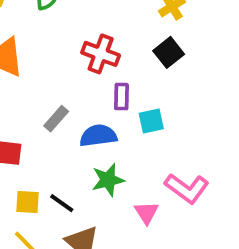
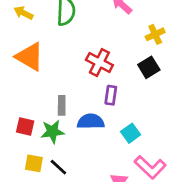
gray rectangle: (56, 119) -> (62, 105), turned -48
cyan square: (151, 121) -> (131, 133), moved, turned -30
green star: (108, 180) -> (53, 132), moved

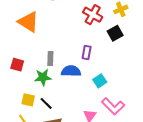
red cross: (99, 62) -> (93, 15), moved
red square: (25, 126) -> (17, 65), moved

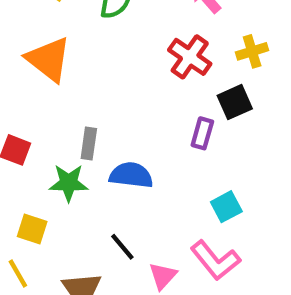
purple rectangle: (87, 53) -> (202, 133), moved
cyan square: (100, 81) -> (226, 207), moved
black line: (46, 103) -> (122, 247), moved

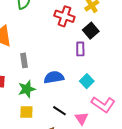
gray rectangle: (89, 144) -> (24, 60), moved
cyan square: (226, 207) -> (87, 81), moved
yellow square: (32, 229) -> (26, 112), moved

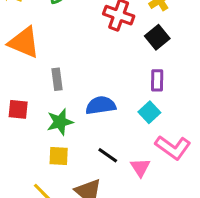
purple rectangle: (80, 49) -> (157, 80), moved

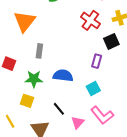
orange triangle: (24, 42) -> (25, 21), turned 30
purple rectangle: (157, 80) -> (97, 61), moved

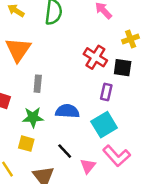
red cross: (90, 20) -> (95, 57), moved
black square: (111, 41) -> (123, 68), turned 35
cyan square: (93, 88) -> (104, 125), size x1.5

